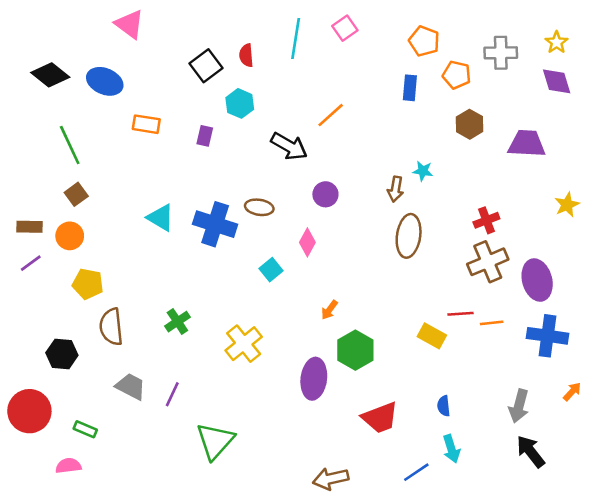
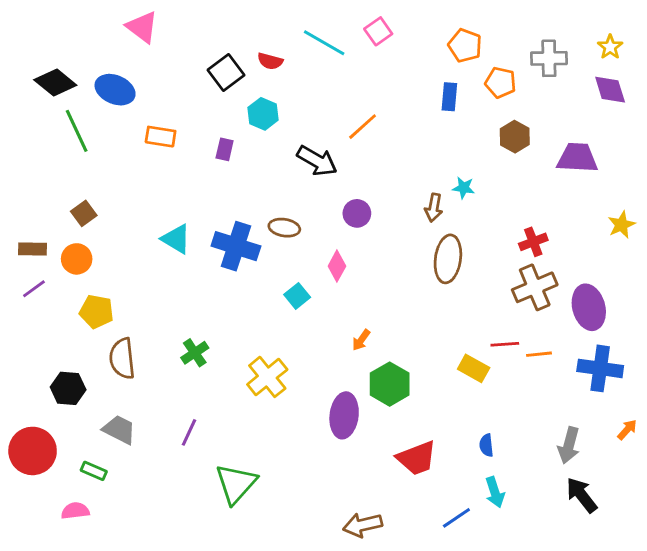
cyan line: (296, 39) -> (324, 43), turned -69
red semicircle: (246, 55) -> (270, 61), turned -70
green line: (70, 145) -> (77, 131), moved
gray trapezoid: (131, 386) -> (119, 430), moved

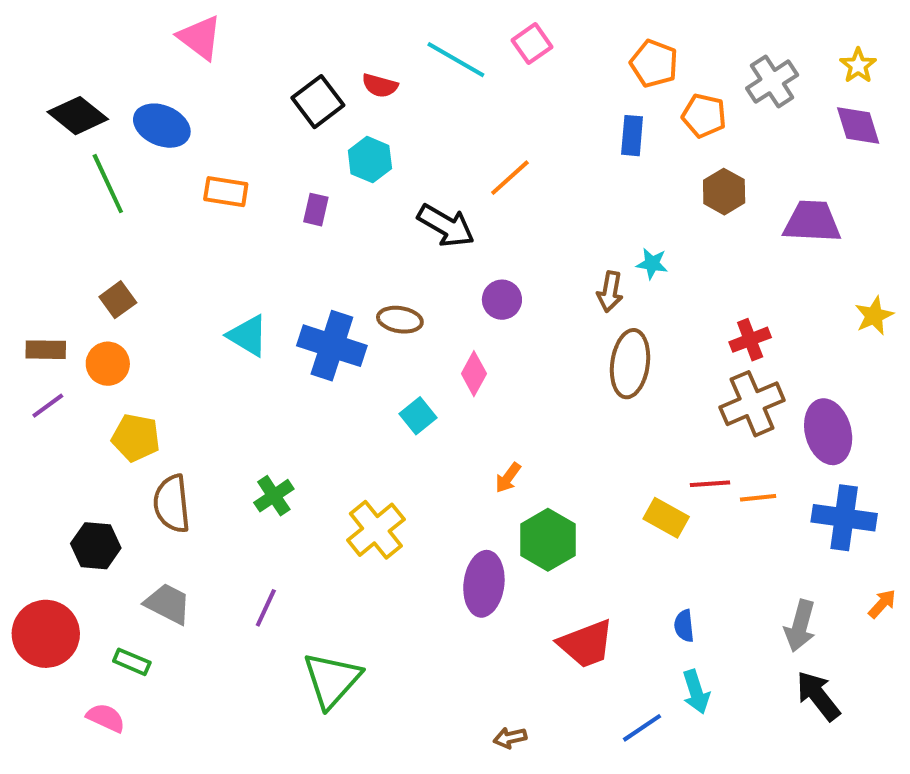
gray cross: (549, 58) -> (772, 82), turned -32
pink semicircle: (75, 511) -> (106, 718), turned 32
brown arrow: (363, 525) -> (510, 738), size x0.6

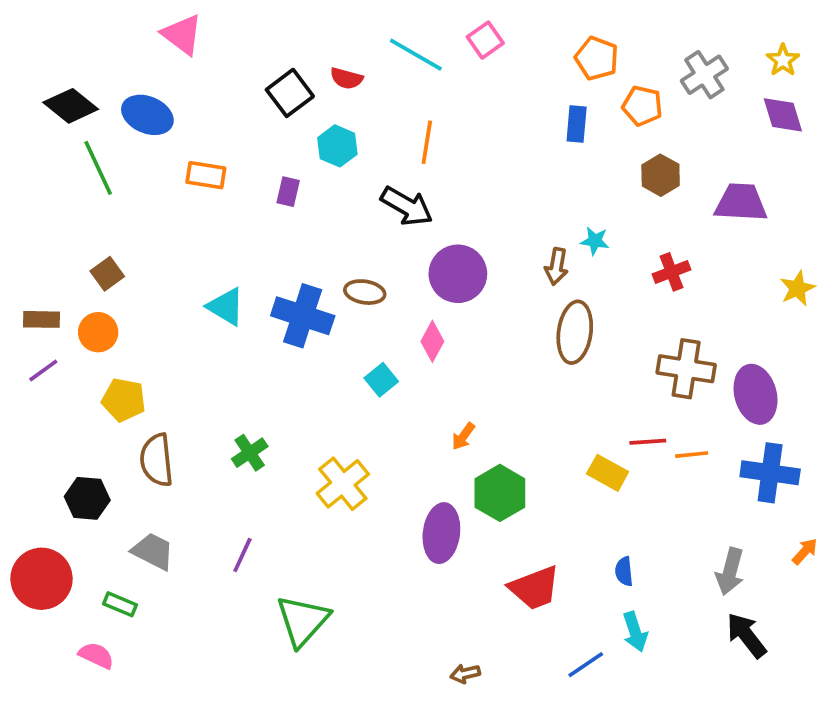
orange line: (510, 178) -> (427, 142), moved, turned -39
purple circle: (502, 300) -> (458, 274), size x1.6
red cross: (750, 340) -> (672, 272), moved
brown cross: (752, 404) -> (686, 369), turned 32

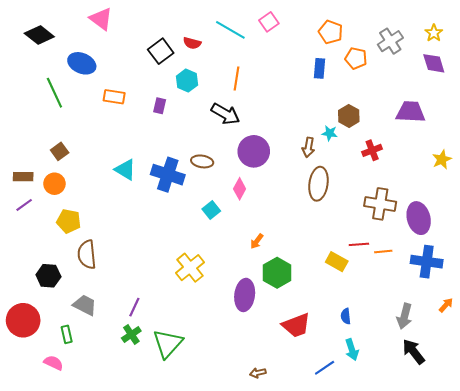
black diamond: (71, 106) -> (39, 35), moved
brown hexagon: (661, 175) -> (349, 116), moved
green cross: (250, 453) -> (131, 334), moved
green rectangle: (120, 604) -> (67, 334), turned 54

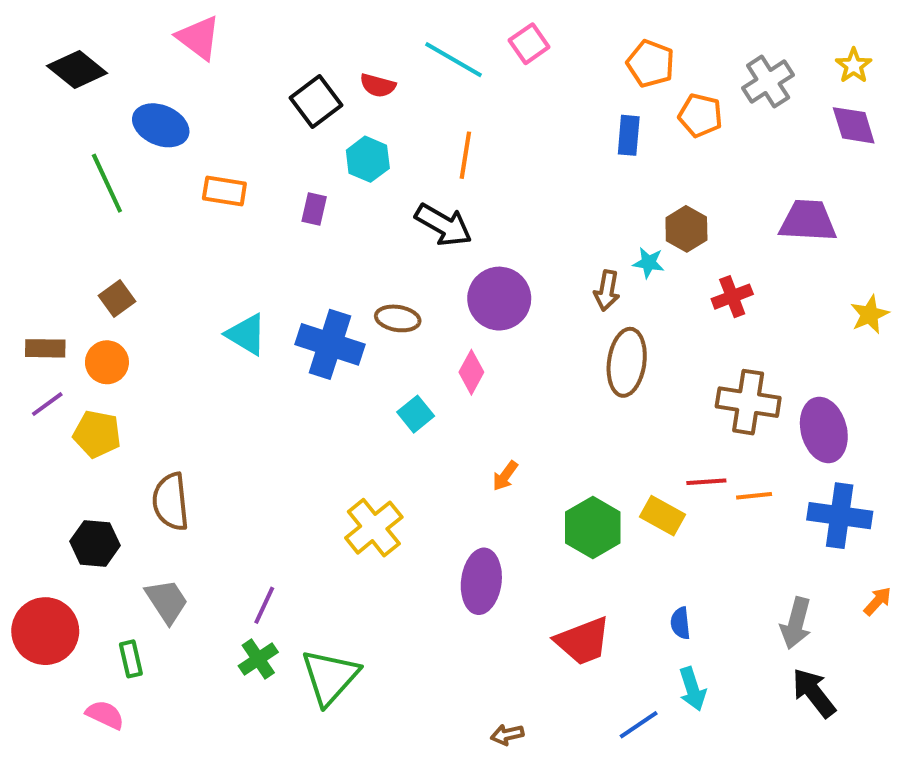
yellow pentagon: (69, 221) -> (97, 434), moved
green hexagon: (277, 273) -> (593, 528), moved
gray trapezoid: (85, 305) -> (167, 601), turned 30

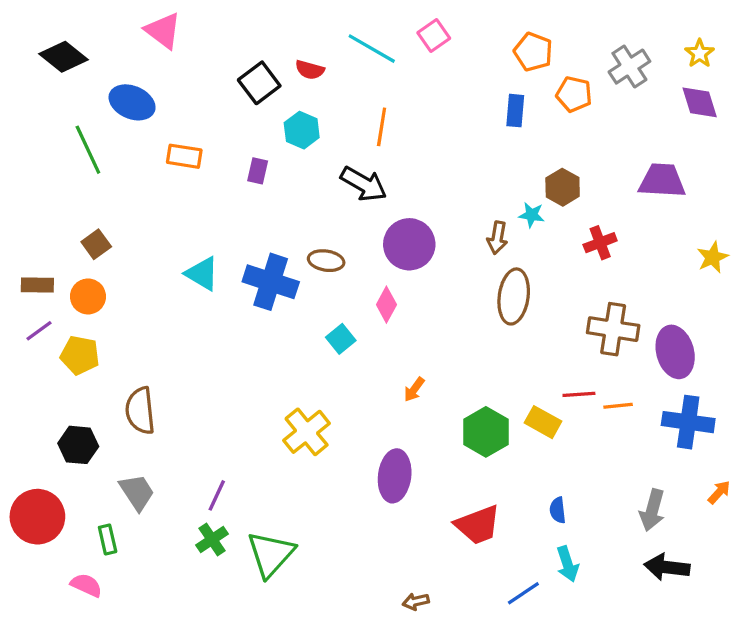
black arrow: (814, 693) -> (667, 567), turned -45

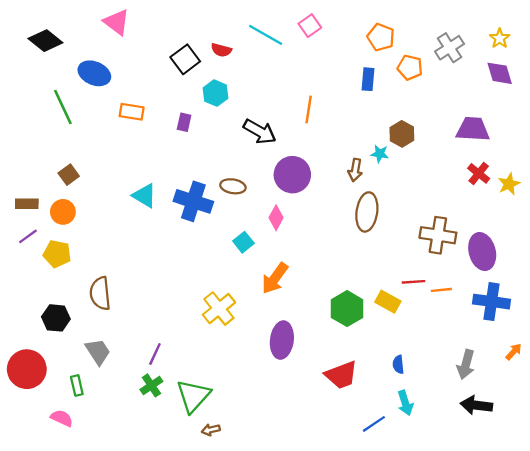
orange line: (382, 127) -> (309, 109), moved
red cross: (600, 243) -> (479, 173), moved, turned -30
orange arrow: (414, 389) -> (275, 278), moved, size x1.8
brown arrow: (416, 601) -> (211, 430), moved

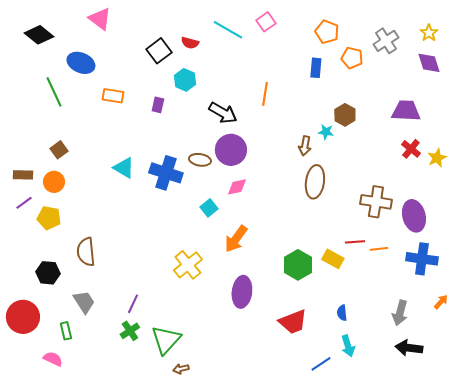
purple circle: (292, 175) -> (231, 150), moved
pink diamond: (276, 218) -> (237, 187), turned 50

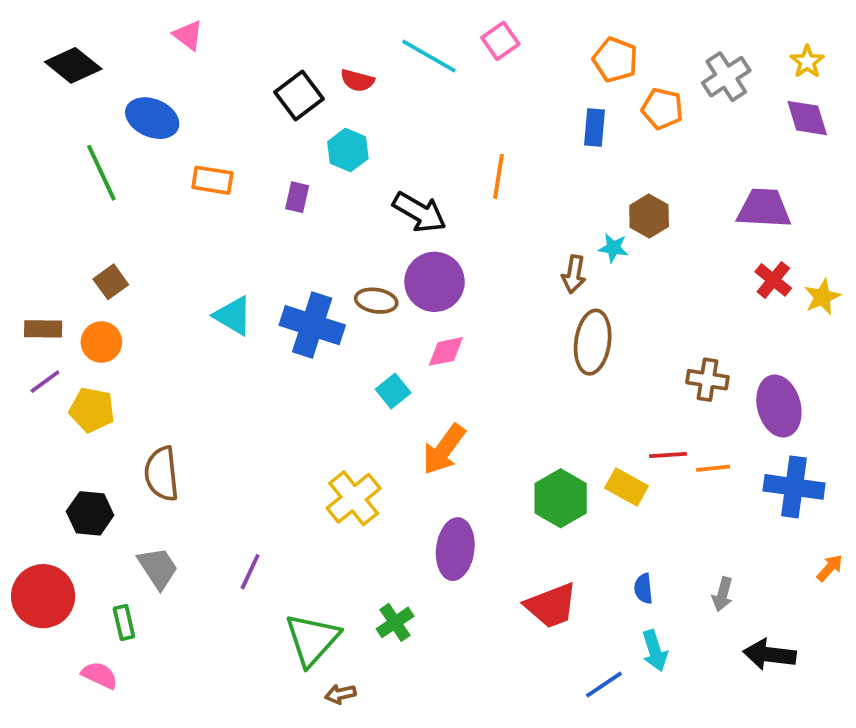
pink triangle: (100, 19) -> (188, 35), size x0.7
brown cross: (376, 202) -> (707, 380), size x0.7
gray arrow: (400, 313) -> (722, 594), moved, size x0.7
green cross: (130, 331) -> (395, 622), moved

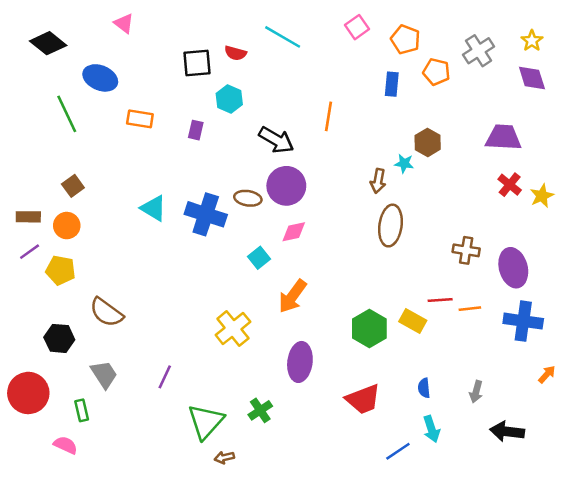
pink square: (500, 41) -> (357, 27), moved
black square: (299, 95) -> (197, 63), turned 32
brown semicircle: (162, 474) -> (106, 312), turned -48

